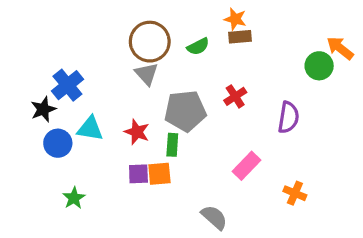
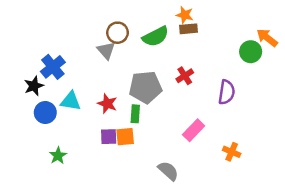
brown circle: (150, 42) -> (118, 33), size x0.7
green semicircle: (198, 46) -> (156, 36), size x1.5
gray triangle: (147, 74) -> (106, 50), moved

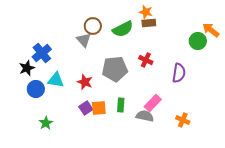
red cross: (185, 76) -> (146, 60), turned -32
green rectangle: (135, 114) -> (121, 105), moved
purple square: (109, 137) -> (86, 108), turned -32
gray semicircle: (168, 171) -> (145, 116), moved, turned -30

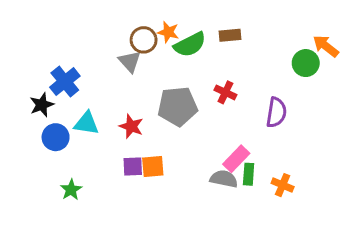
orange star: (146, 12) -> (168, 32), moved
green rectangle: (121, 105) -> (249, 174), moved
purple square: (86, 108) -> (133, 166), turned 32

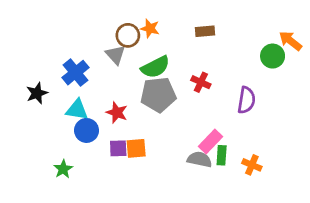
green semicircle: (190, 45) -> (155, 67), moved
blue cross: (65, 82) -> (75, 73), moved
blue circle: (56, 137) -> (87, 130), moved

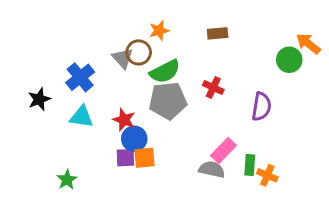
orange star: (150, 28) -> (159, 30), turned -30
brown circle: (128, 35) -> (139, 52), moved
blue circle: (87, 130) -> (134, 139), moved
green rectangle: (222, 155) -> (250, 165), moved

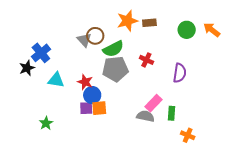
orange star: (159, 30) -> (127, 21), moved, size x1.5
green circle: (289, 60) -> (187, 30), moved
blue cross: (80, 77) -> (41, 53), moved
orange cross: (267, 175) -> (188, 135), moved

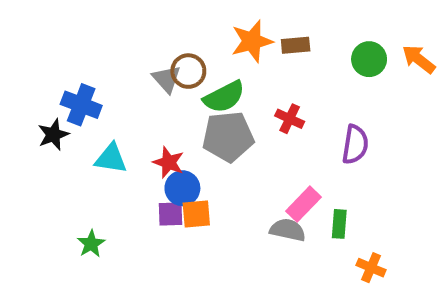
blue cross: (41, 53) -> (81, 105), turned -30

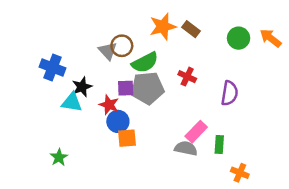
brown rectangle: (296, 45) -> (191, 29), turned 42
black star: (53, 135) -> (82, 87), moved
purple square: (170, 214) -> (126, 88), moved

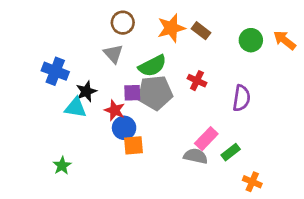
brown circle: (122, 46) -> (123, 23), moved
green rectangle: (219, 145) -> (231, 152), turned 48

